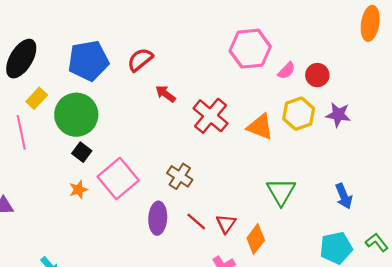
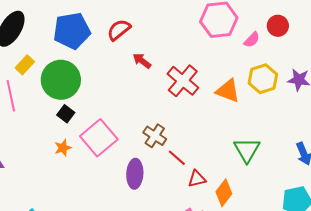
red circle: (317, 75) -> (278, 26), moved
red line: (196, 221) -> (177, 158), moved
red triangle: (226, 224) -> (197, 179), turned 42

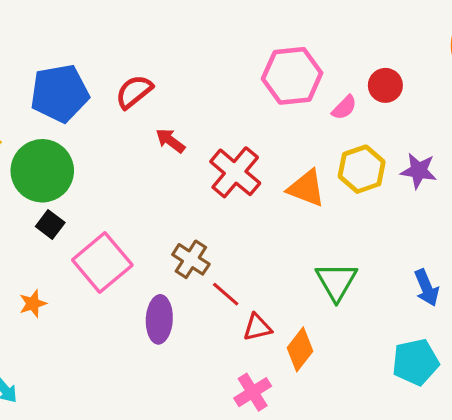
orange star: (63, 148) -> (33, 304), moved

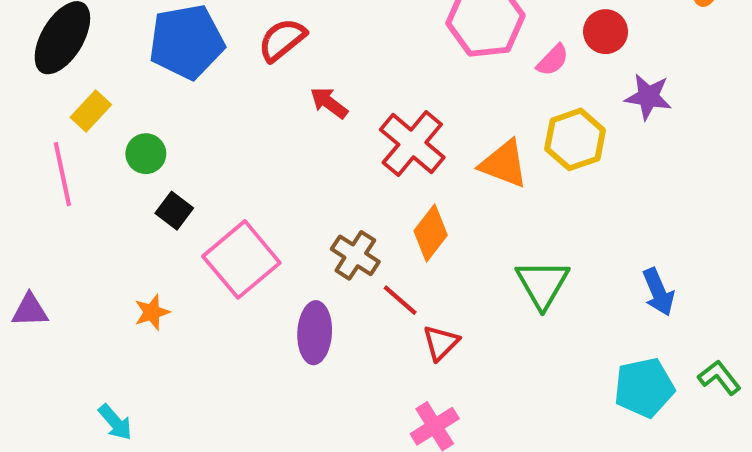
green circle: (42, 171) -> (146, 154), moved, size x0.5
purple star: (419, 171) -> (648, 97), moved
red triangle: (257, 327) -> (441, 343), turned -32
orange diamond: (300, 349) -> (431, 233), moved

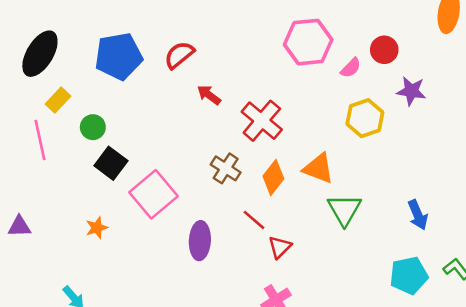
orange triangle: (504, 164) -> (318, 168), moved
black square: (174, 211) -> (111, 163), size x1.4
brown cross: (355, 255) -> (226, 168), moved

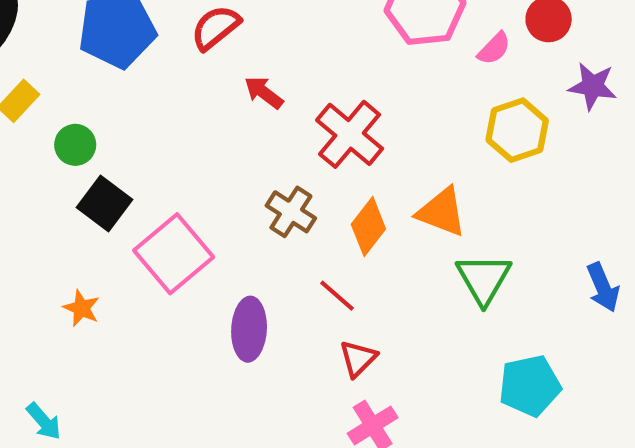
orange star: (97, 228) -> (81, 308), turned -30
red triangle: (280, 247) -> (358, 358), moved
cyan pentagon: (409, 275) -> (530, 386), moved

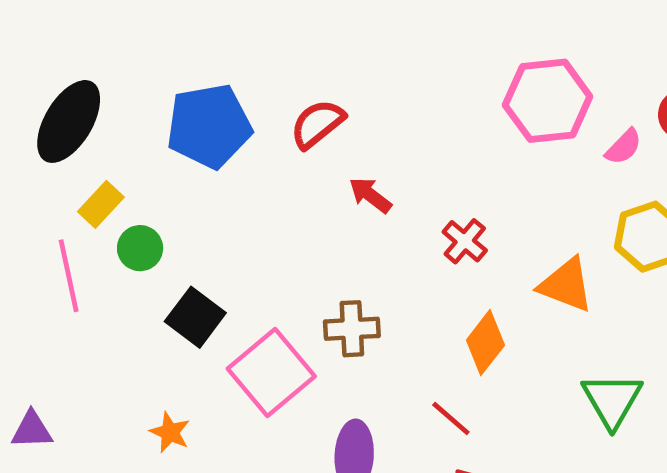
red cross: (350, 134) -> (465, 241), size x0.6
green circle: (75, 145) -> (140, 248), moved
brown cross: (291, 212) -> (352, 329), moved, turned -36
orange triangle: (442, 212) -> (566, 285), moved

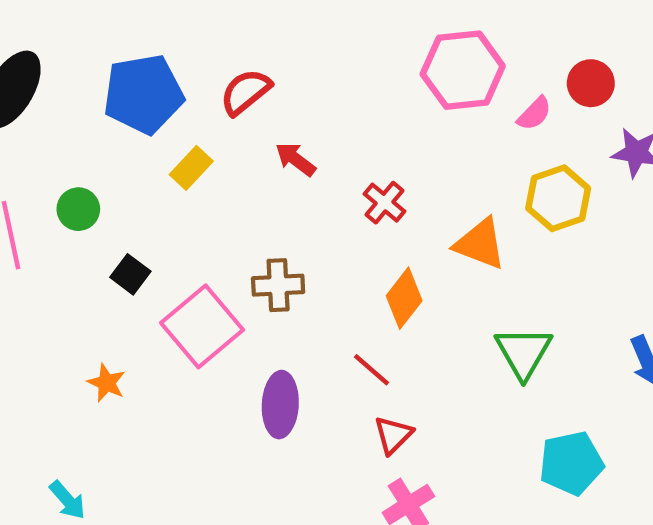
yellow rectangle: (101, 204) -> (191, 168), moved
black square: (195, 317) -> (130, 274), size x0.7

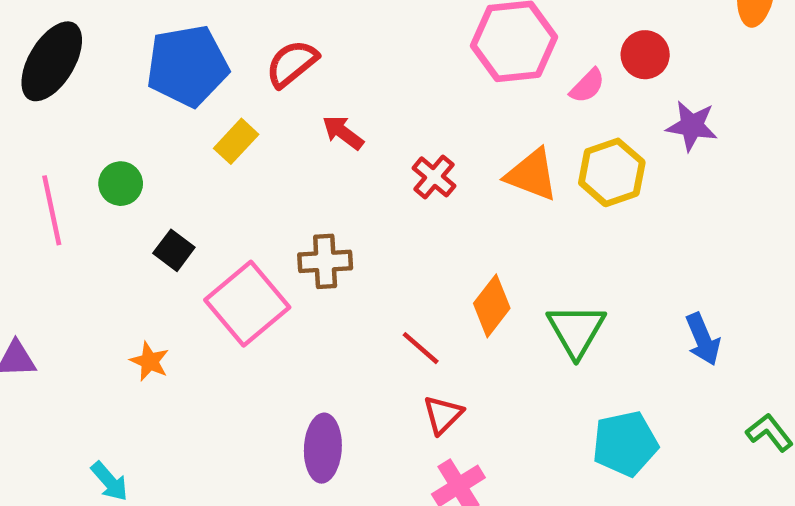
orange triangle: (480, 244) -> (532, 175), moved
orange diamond: (404, 298) -> (492, 306), moved
purple ellipse: (280, 405) -> (323, 448), moved

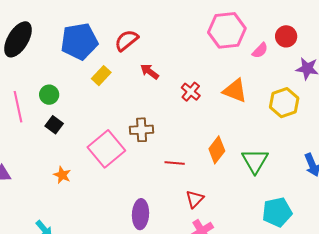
yellow hexagon: (612, 172) -> (284, 103), moved
black square: (174, 250) -> (54, 125), moved
red line: (421, 348) -> (175, 163), moved, turned -36

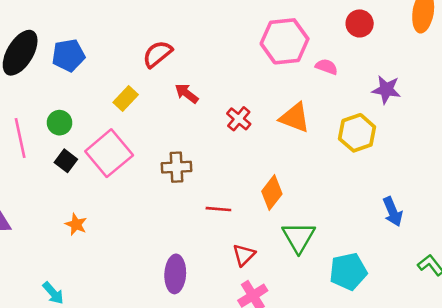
red circle: (286, 36) -> (360, 23), moved
blue pentagon: (79, 41) -> (68, 55), moved, size x0.7
pink semicircle: (260, 50) -> (327, 67), turned -114
pink square: (106, 149) -> (109, 153), moved
green triangle: (255, 161) -> (299, 237), moved

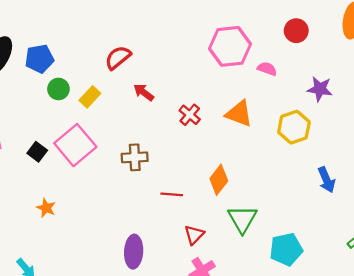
green circle: (60, 123) -> (58, 89), moved
blue arrow: (393, 212) -> (326, 180), moved

